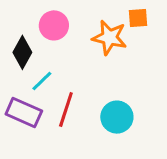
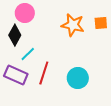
orange square: (138, 18) -> (101, 23), moved
pink circle: (54, 25) -> (25, 13), moved

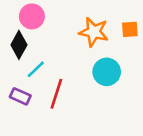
purple rectangle: (16, 75) -> (20, 96), size x0.7
cyan circle: (78, 78) -> (107, 72), moved

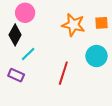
cyan circle: (107, 72) -> (96, 56), moved
red line: (56, 94) -> (63, 73), moved

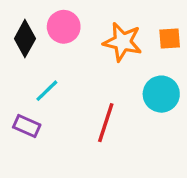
pink circle: (25, 13) -> (64, 27), moved
black diamond: (15, 35) -> (25, 39), moved

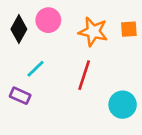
cyan circle: (161, 94) -> (123, 105), moved
red line: (106, 123) -> (84, 75), moved

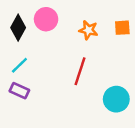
orange star: (93, 32) -> (88, 30), size x0.7
cyan line: (35, 69) -> (19, 65), moved

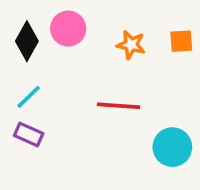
red line: (80, 71) -> (118, 106), turned 76

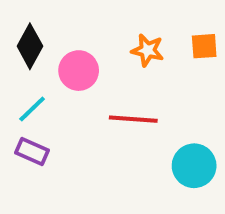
pink circle: (68, 29) -> (79, 71), moved

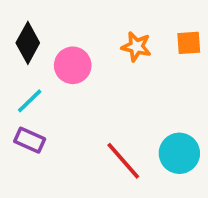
red line: (133, 119) -> (123, 161), moved, turned 45

